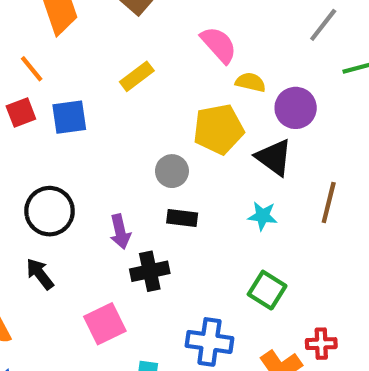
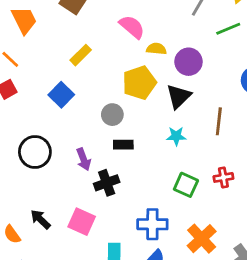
blue square: (69, 117) -> (61, 95), moved, turned -30
black triangle: (274, 157) -> (179, 96), turned 48
black arrow: (40, 274) -> (40, 219), moved
pink square: (105, 324) -> (82, 222), turned -32
red cross: (321, 344) -> (223, 177), moved

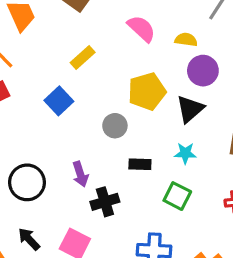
yellow semicircle: (156, 49) -> (186, 40), moved
black rectangle: (123, 145) -> (140, 164), moved
black circle: (35, 152) -> (27, 182), moved
green square: (186, 185) -> (177, 196), moved

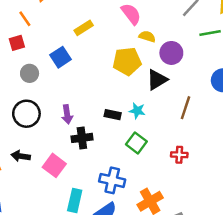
yellow semicircle: (186, 40) -> (147, 36), moved
gray circle: (115, 126) -> (30, 73), moved
cyan star: (185, 153) -> (137, 111), moved
black arrow: (29, 239) -> (21, 156), turned -48

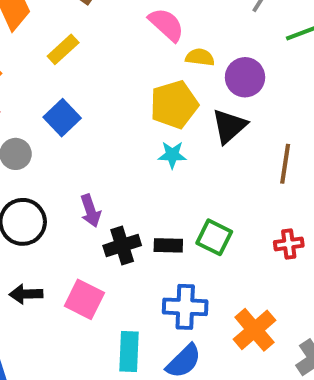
yellow rectangle: (84, 28) -> (63, 49), moved
cyan star: (137, 111) -> (172, 155), moved
black rectangle: (113, 115) -> (168, 245), moved

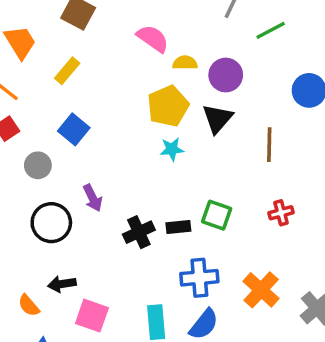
purple arrow: (90, 211) -> (93, 198), moved
pink square: (84, 299) -> (92, 316), moved

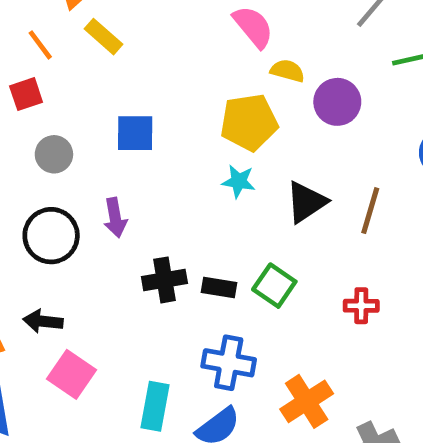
yellow rectangle: (67, 71) -> (103, 37), moved, turned 76
black triangle: (217, 119) -> (306, 202), moved
blue square: (74, 129) -> (135, 133), moved, turned 36

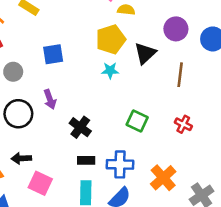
purple circle: (337, 102) -> (176, 29), moved
black triangle: (306, 202) -> (145, 53), moved
black cross: (164, 280) -> (80, 127), turned -35
black rectangle: (219, 287) -> (86, 160), moved
red cross: (361, 306) -> (183, 124), turned 35

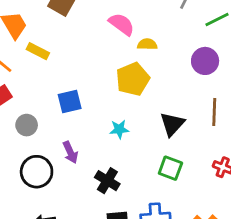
black triangle: (145, 53) -> (172, 124), moved
cyan star: (110, 70) -> (119, 129), moved

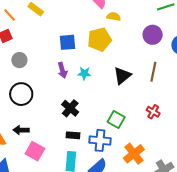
blue square: (70, 101) -> (68, 42), moved
purple arrow: (70, 152) -> (62, 70), moved
green square: (170, 168) -> (116, 120), moved

